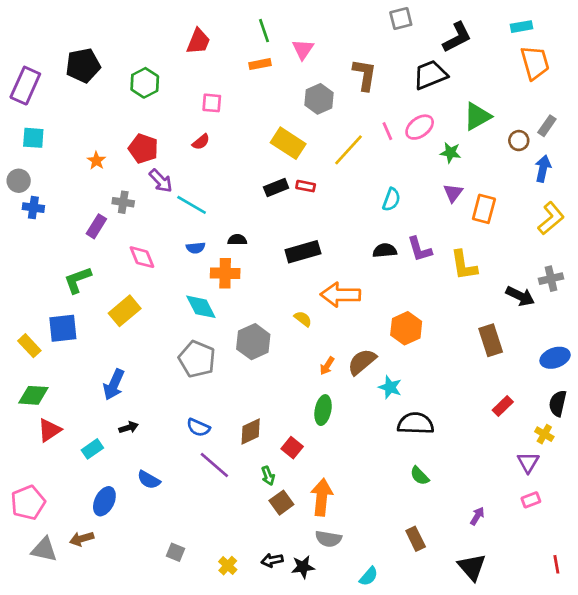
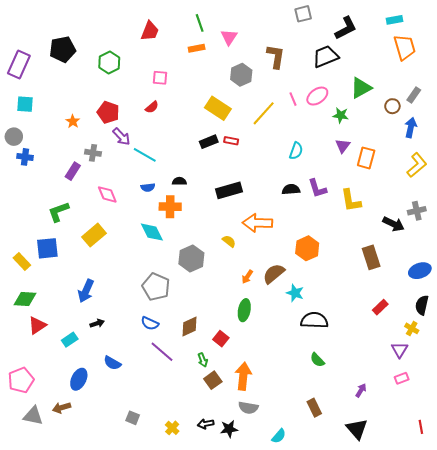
gray pentagon: (197, 359) -> (156, 287), moved

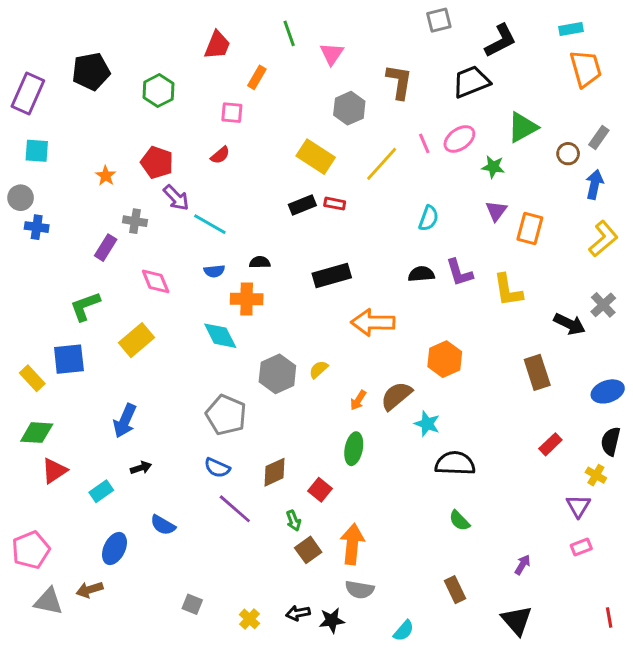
orange rectangle: (197, 48) -> (257, 77), moved, turned -49
gray cross: (417, 211) -> (603, 305), turned -30
yellow semicircle: (229, 241) -> (319, 369), moved, turned -80

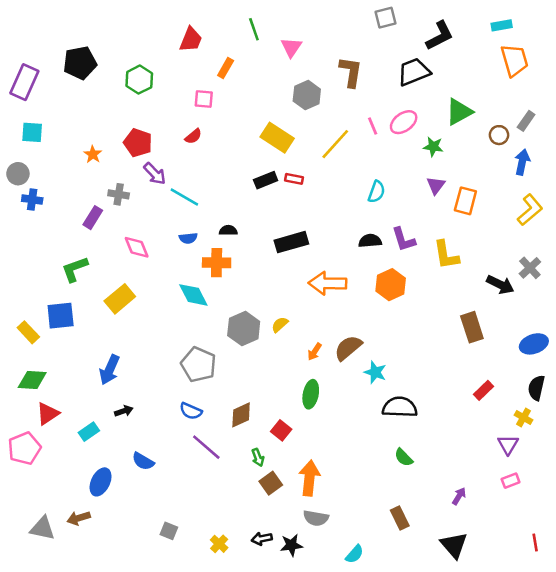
orange hexagon: (445, 359) -> (391, 285), moved
pink pentagon: (31, 550) -> (24, 448), moved

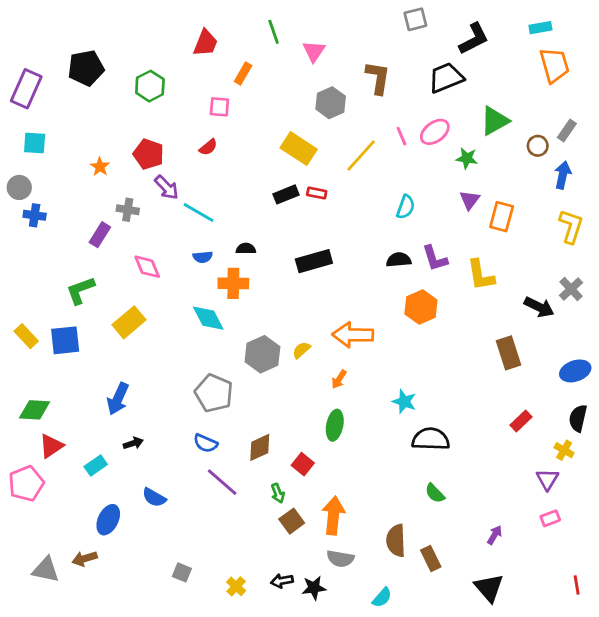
yellow L-shape: (530, 210) -> (571, 226), turned -32
orange arrow: (327, 283) -> (353, 335), moved
yellow rectangle: (28, 332) -> (26, 336), moved
brown semicircle: (348, 348) -> (396, 541), moved, turned -52

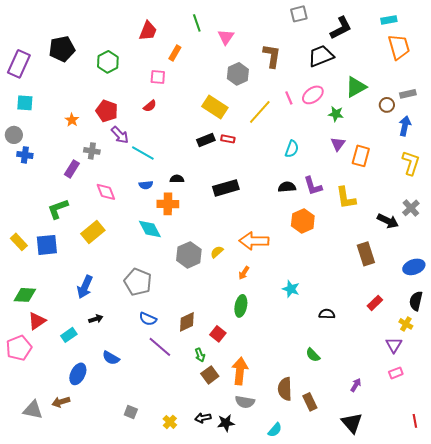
gray rectangle: (567, 130) -> (408, 94), turned 42
gray pentagon: (214, 393) -> (138, 282), moved
black semicircle: (431, 439) -> (327, 314), moved, size x0.6

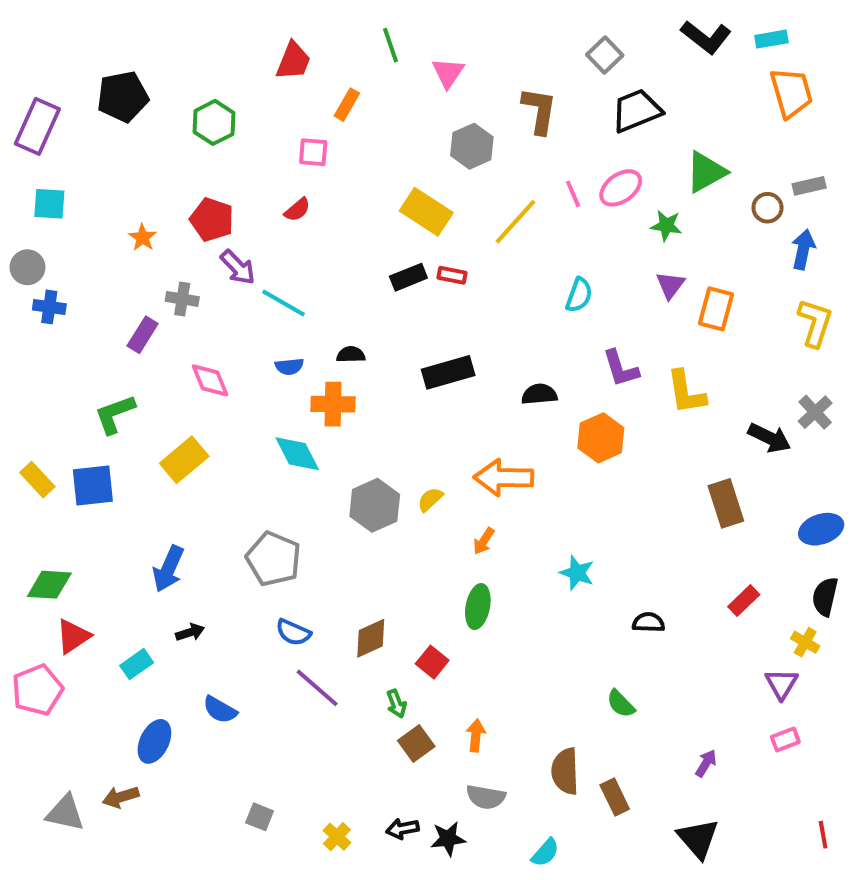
gray square: (299, 14) -> (605, 55), moved, turned -30
black L-shape: (341, 28) -> (706, 37), moved, turned 65
black semicircle: (287, 187) -> (539, 394), moved
orange arrow: (240, 371) -> (476, 735), size x0.6

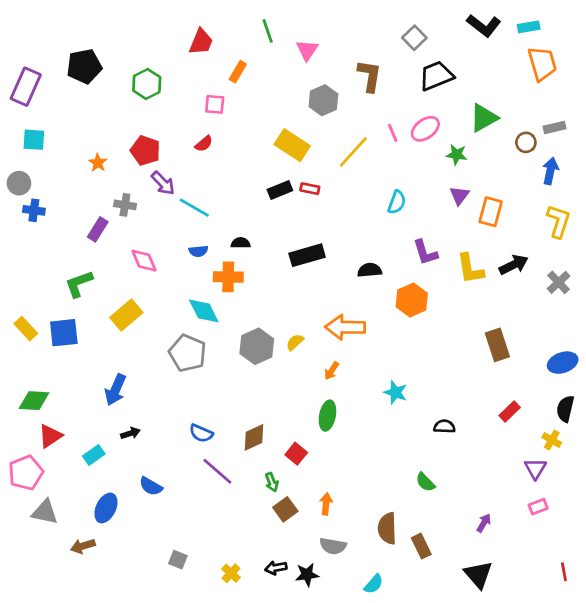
black arrow: (769, 438) -> (514, 265), moved, turned -52
gray pentagon: (273, 559) -> (187, 353), moved
gray triangle: (65, 813) -> (45, 512), moved

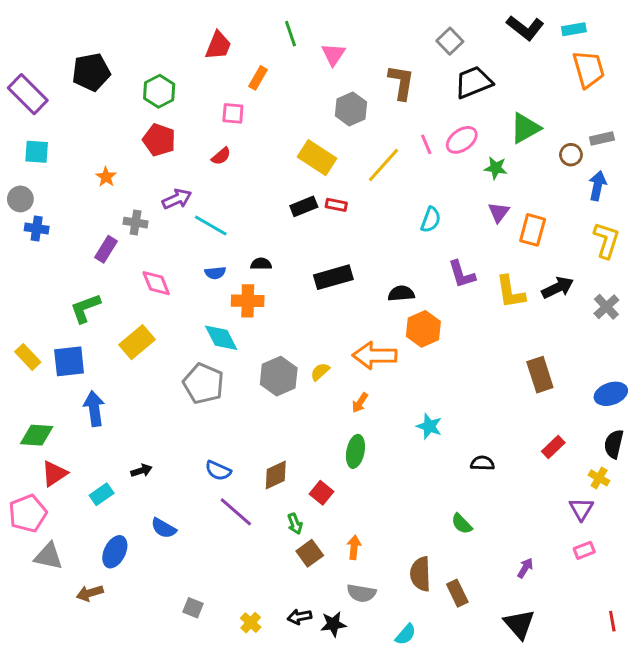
purple rectangle: (26, 87) -> (28, 94), turned -69
red pentagon: (145, 151) -> (159, 140), moved
purple arrow: (163, 183) -> (177, 199), turned -70
orange hexagon: (412, 300) -> (423, 329), moved
blue arrow: (115, 390) -> (94, 409), moved, turned 148

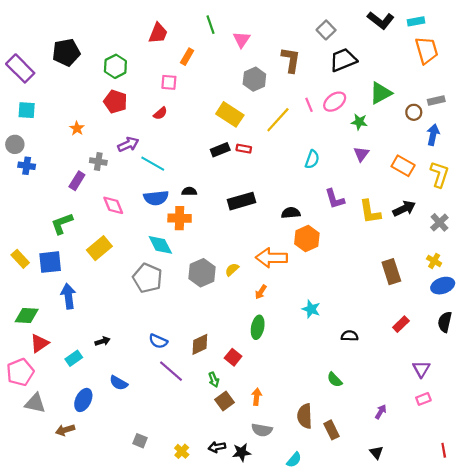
orange rectangle: (533, 230) -> (403, 166), moved, turned -75
blue semicircle: (215, 273) -> (156, 198), size x1.6
yellow cross: (599, 478) -> (434, 261), moved
black triangle: (519, 624) -> (376, 452), size x0.6

